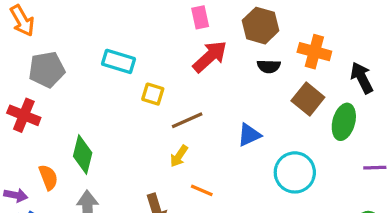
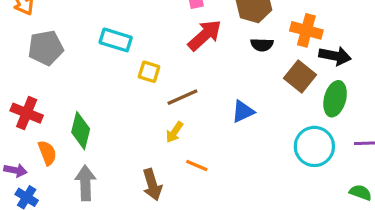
black arrow: (362, 78) -> (335, 56), moved, turned 128
red cross: (24, 115) -> (27, 113), moved
cyan circle: (295, 172) -> (314, 146), moved

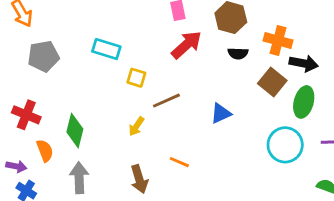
yellow arrow: (174, 132) -> (136, 126), moved

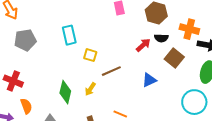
red arrow: (186, 45) -> (143, 45), moved, size x0.7
cyan rectangle: (106, 49) -> (69, 35), turned 60
brown square: (272, 82) -> (174, 58), moved
green diamond: (75, 131) -> (65, 92), moved

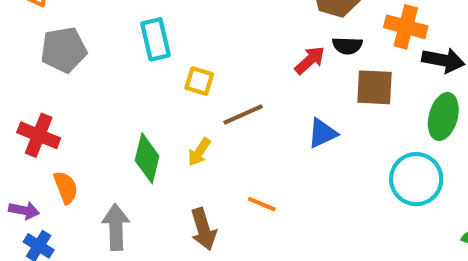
brown square: (174, 58) -> (374, 87), turned -36

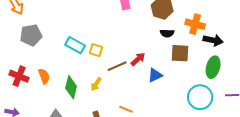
cyan rectangle: (155, 39) -> (75, 45), moved, turned -48
red arrow: (310, 60) -> (138, 59), moved
orange semicircle: (66, 187) -> (44, 76), moved

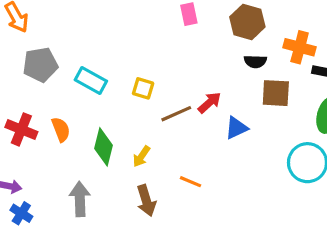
cyan rectangle: (75, 45) -> (91, 80), moved
yellow arrow: (96, 84) -> (141, 156), moved

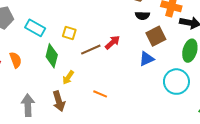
brown square: (276, 93) -> (156, 36), turned -30
blue triangle: (236, 128) -> (147, 59), moved
green diamond: (104, 147) -> (52, 56), moved
brown arrow: (146, 201) -> (59, 101), moved

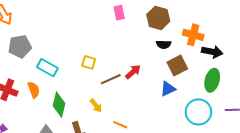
cyan rectangle: (35, 28) -> (47, 68), moved
green diamond: (52, 56) -> (59, 105), moved
yellow arrow: (68, 77) -> (96, 106), moved, turned -72

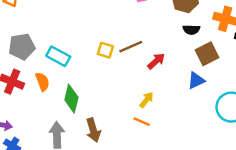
gray pentagon: (20, 46) -> (22, 47), moved
brown line: (111, 79) -> (131, 47), moved
yellow arrow: (96, 106) -> (147, 100), moved, turned -104

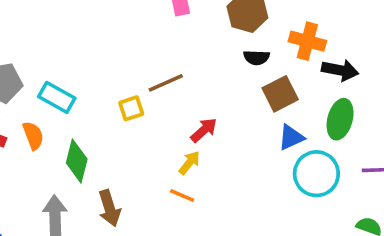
yellow square: (105, 50) -> (131, 108), moved, turned -35
red arrow: (156, 61) -> (204, 130), moved
blue triangle: (196, 80) -> (291, 137), moved

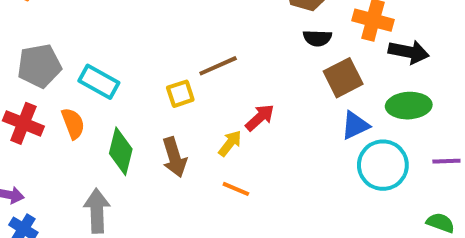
green ellipse: (340, 119) -> (409, 106), turned 72
yellow arrow: (189, 163) -> (230, 143), moved
brown arrow: (109, 208) -> (174, 157), moved

